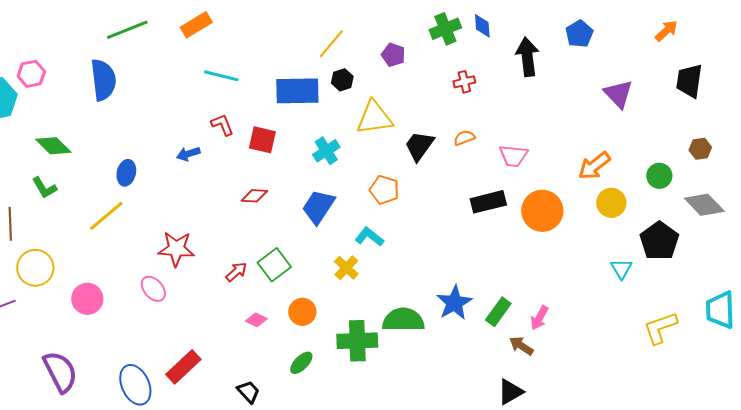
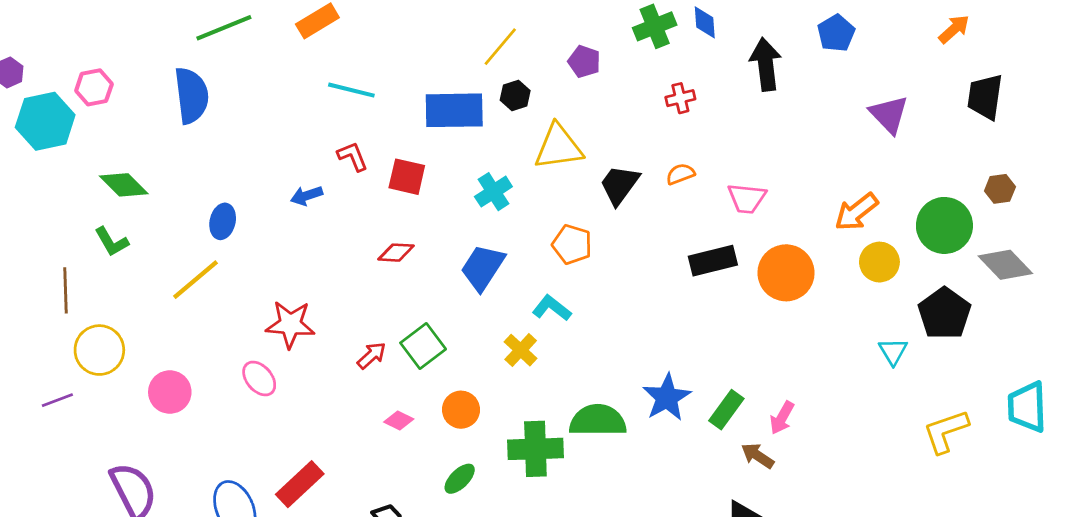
green circle: (659, 176) -> (944, 225), size x1.6

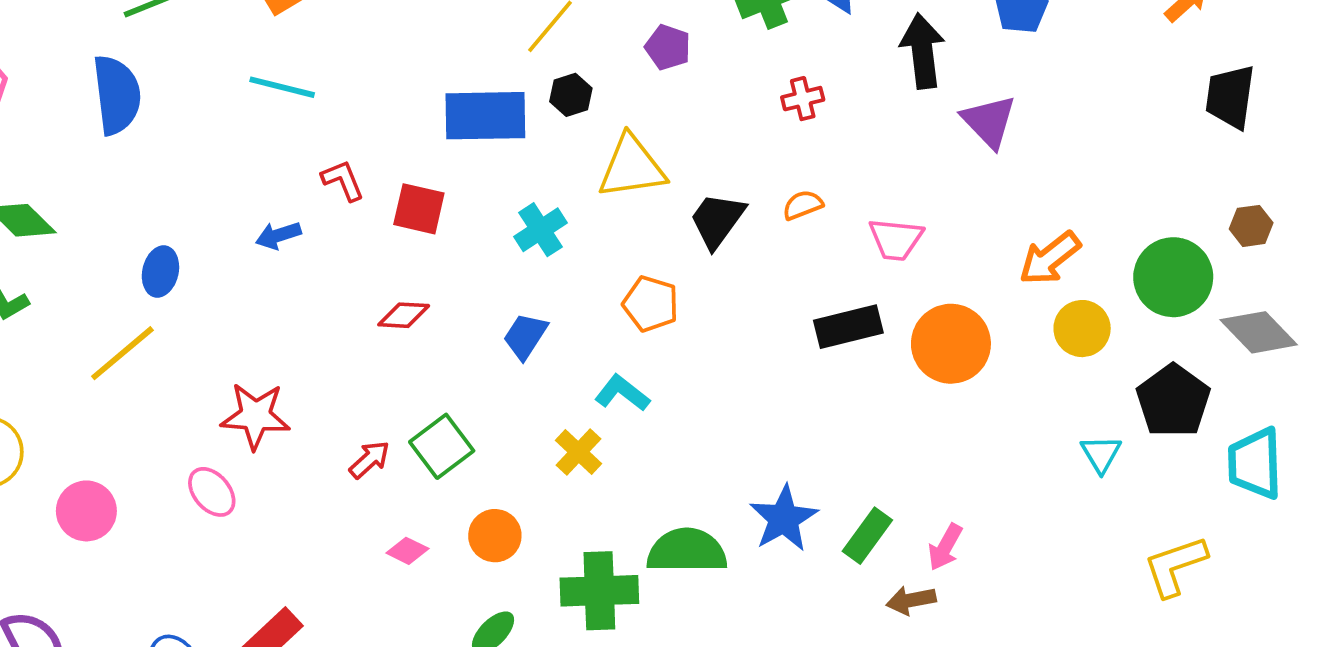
cyan line: (351, 90) -> (282, 87), moved
purple triangle: (889, 114) -> (989, 121), moved
blue trapezoid: (483, 267) -> (525, 336), size x0.7
cyan trapezoid: (1027, 407) -> (1255, 463), moved
brown arrow: (758, 456) -> (911, 600), turned -44

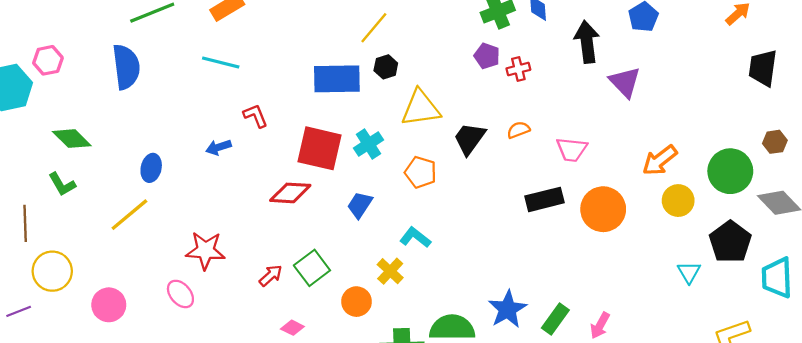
purple pentagon: (668, 47) -> (487, 56), moved
red square: (419, 209) -> (320, 148), moved, size x1.5
orange pentagon: (651, 304) -> (421, 172), moved
red diamond: (404, 315) -> (290, 193), size x1.4
orange circle: (495, 536) -> (357, 302), moved

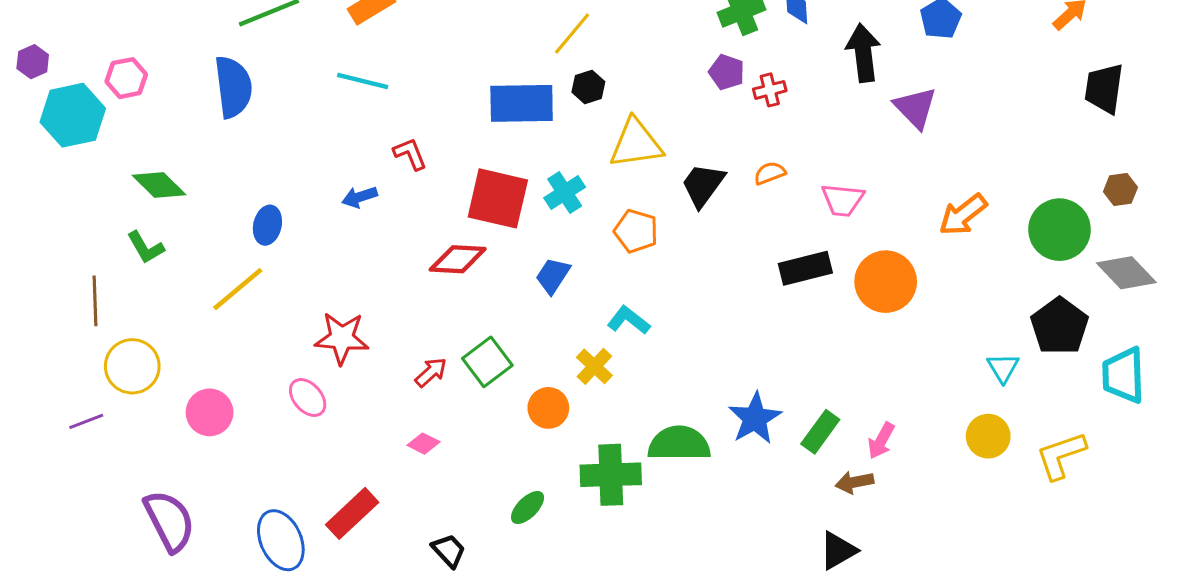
yellow circle: (678, 201) -> (988, 436), moved
pink diamond: (292, 328) -> (424, 444), moved

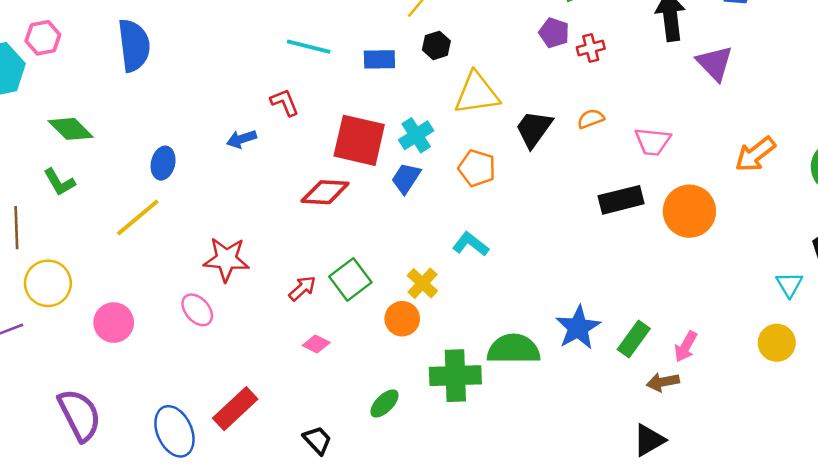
cyan line: (363, 81) -> (309, 47), moved
blue rectangle: (522, 103) -> (379, 59), size x0.6
blue trapezoid: (553, 276) -> (406, 178), moved
yellow cross: (594, 366) -> (422, 283), moved
pink diamond: (424, 444) -> (316, 344), moved

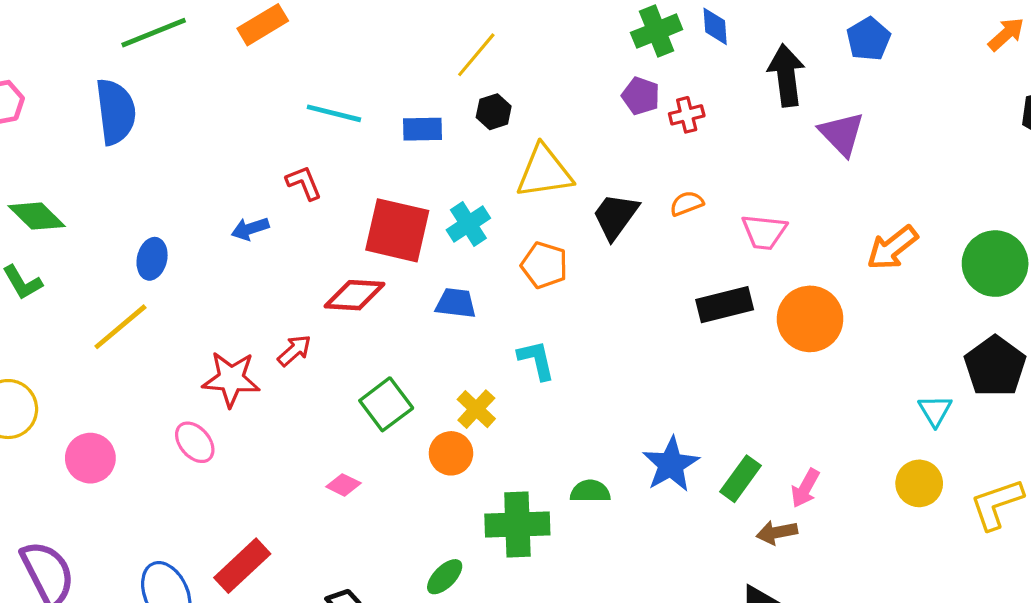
blue trapezoid: (406, 178) -> (456, 303), moved, turned 64
cyan L-shape: (471, 244) -> (536, 360), turned 39
red arrow: (302, 288) -> (294, 351), moved
green semicircle: (514, 349) -> (590, 491), size x0.6
green ellipse: (384, 403) -> (445, 577), moved

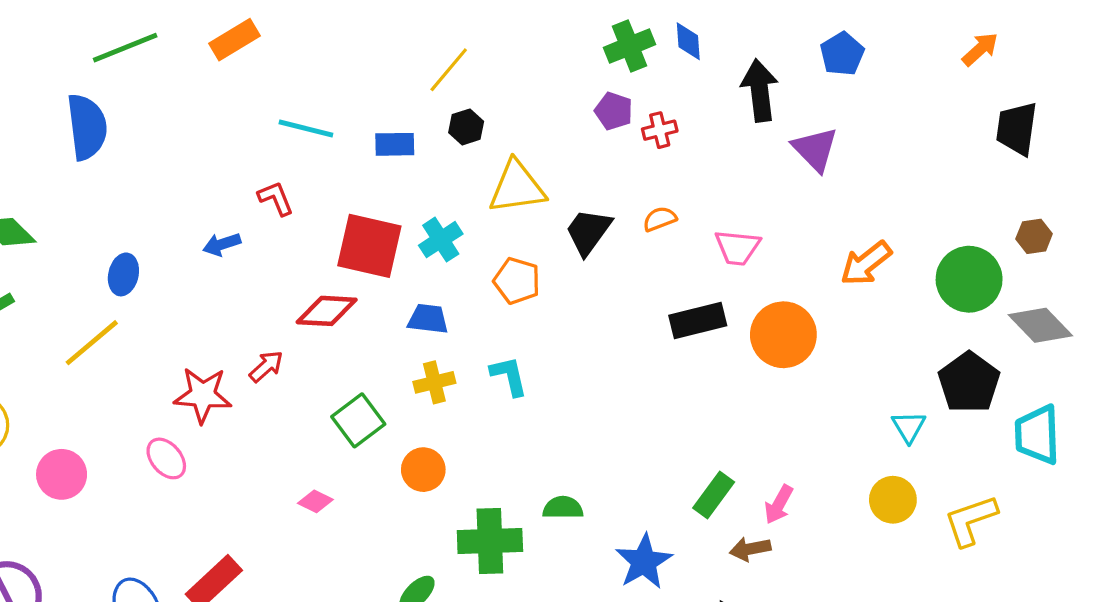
yellow cross: (476, 409) -> (434, 382), moved, turned 33
blue star: (671, 464) -> (644, 562), moved

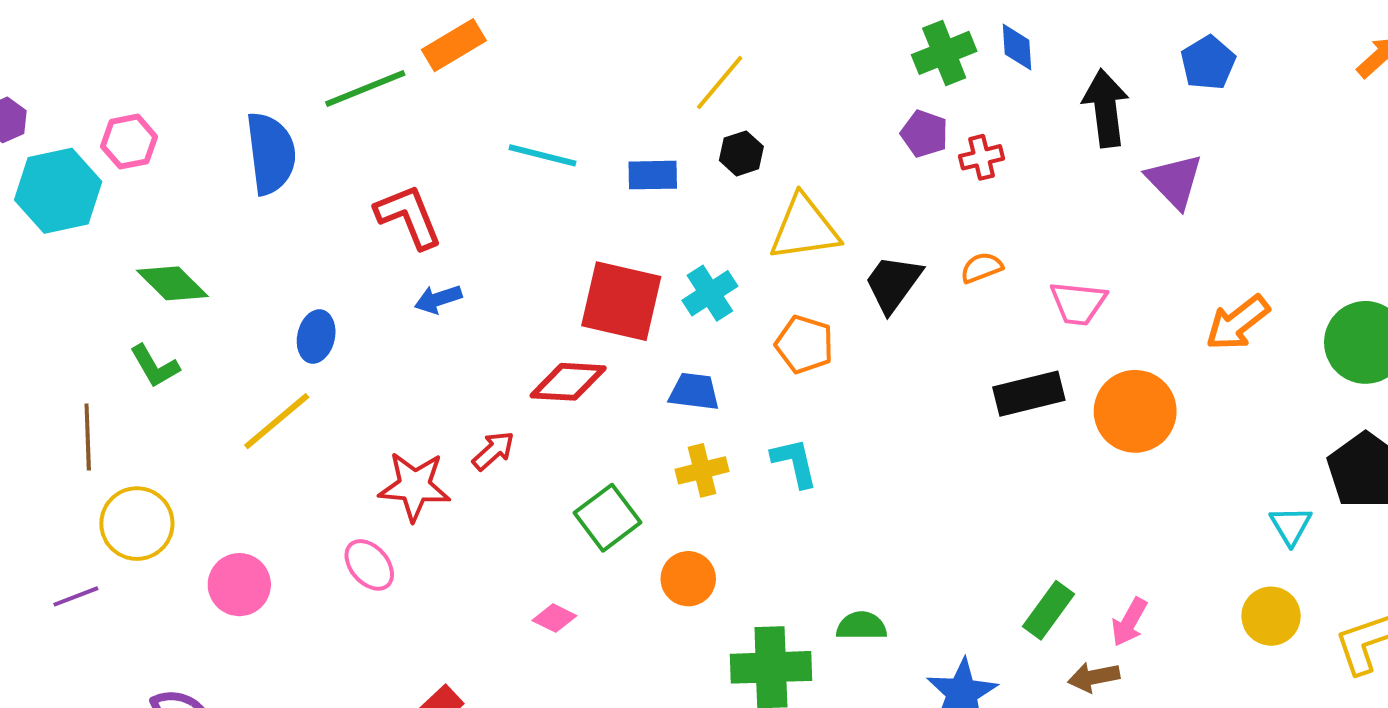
green line: (125, 48) -> (365, 88), moved
red L-shape: (276, 198) -> (409, 216), moved, size x1.5

